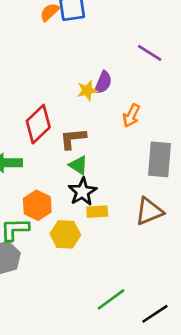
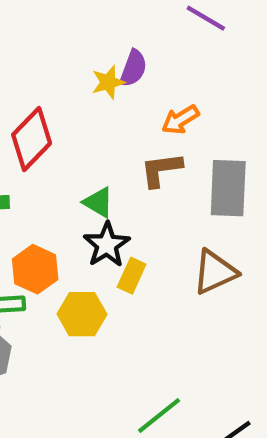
orange arrow: (131, 116) -> (180, 120), turned 35
brown L-shape: (73, 139) -> (161, 170), moved
yellow rectangle: (97, 212) -> (132, 276), turned -60

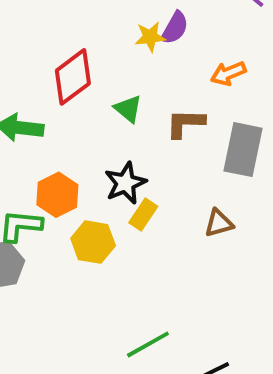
orange arrow: (180, 120) -> (228, 73), moved
green triangle: (98, 202) -> (128, 109), moved
brown triangle: (215, 272) -> (219, 223), size x0.7

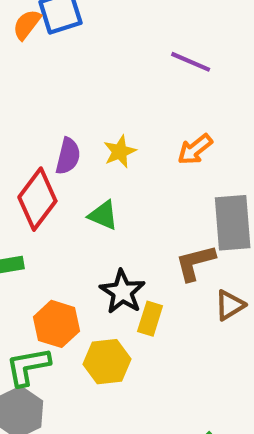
purple semicircle: (175, 28) -> (68, 156), moved
yellow star: (150, 37) -> (120, 152), moved
brown L-shape: (185, 123) -> (195, 263), moved

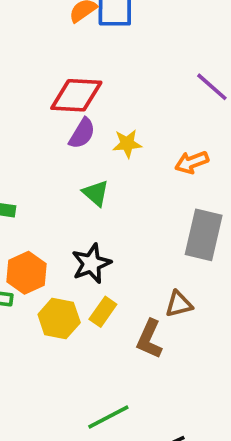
red diamond: (37, 199) -> (76, 95), moved, turned 38
brown L-shape: (195, 263) -> (149, 339), moved, turned -69
yellow rectangle: (150, 319) -> (103, 312), moved

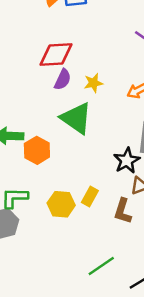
green triangle: (96, 193) -> (76, 118), size x1.8
black star: (91, 263) -> (127, 161), moved
orange hexagon: (26, 273) -> (37, 150), moved

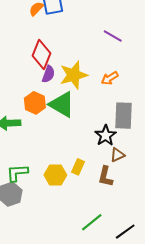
red diamond: (56, 55) -> (41, 54), turned -60
yellow star: (93, 83) -> (74, 75), size x1.8
orange hexagon: (37, 150) -> (35, 103), moved

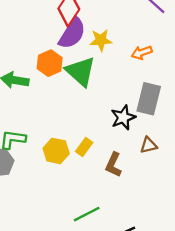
purple semicircle: (48, 74) -> (72, 33), size x1.6
yellow star: (74, 75) -> (101, 40), size x0.7
brown triangle: (117, 155) -> (149, 145), moved

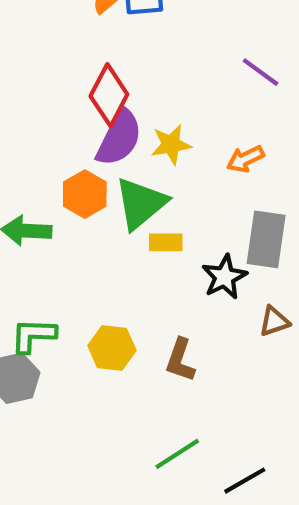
green triangle: (80, 71) -> (141, 203), turned 44
yellow rectangle: (84, 147) -> (166, 242), moved, turned 60
brown L-shape: (113, 165) -> (180, 360), moved

